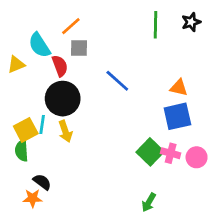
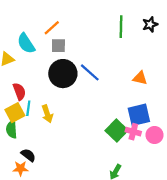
red semicircle: (60, 66) -> (19, 91), moved
black circle: (63, 99) -> (63, 74), moved
blue square: (177, 116) -> (139, 115), moved

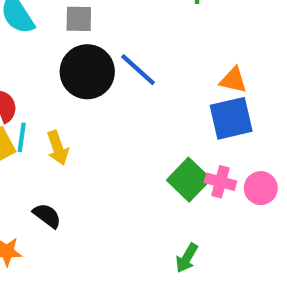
blue square: (139, 115) -> (231, 118), moved
black semicircle: (28, 155) -> (47, 216), moved

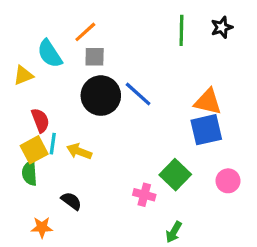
orange triangle: (233, 80) -> (208, 102), size x1.4
yellow arrow: (58, 148) -> (79, 151), turned 130
pink cross: (221, 182) -> (144, 195), moved

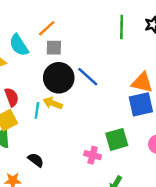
cyan line: (53, 144) -> (37, 110), moved
yellow arrow: (79, 151) -> (53, 103), moved
green square: (175, 175) -> (117, 139), turned 30

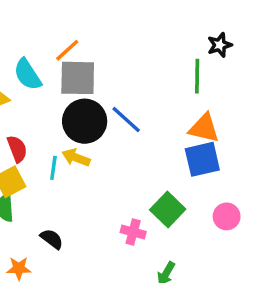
green line: (122, 27) -> (197, 76), moved
gray square: (54, 48) -> (78, 78), size x1.6
green square: (117, 139) -> (168, 209), turned -30

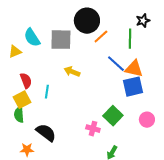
orange line: (67, 50) -> (101, 37), moved
blue line: (126, 119) -> (116, 64), moved
black circle: (85, 121) -> (87, 21), moved
yellow arrow: (76, 158) -> (72, 72), moved
black semicircle: (52, 239) -> (46, 133), size x1.5

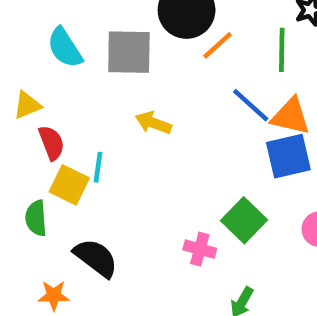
yellow triangle: (15, 52) -> (27, 105), moved
yellow square: (22, 100) -> (69, 185), moved, turned -36

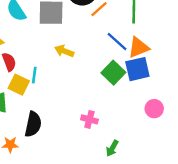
orange triangle: (291, 116) -> (139, 47), turned -35
green square: (244, 220) -> (113, 73), moved
black semicircle: (96, 258) -> (33, 124), turned 65

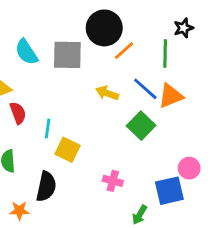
yellow arrow: (64, 51) -> (107, 93), moved
blue square: (137, 69) -> (169, 191), moved
yellow square: (19, 85) -> (67, 150), moved

